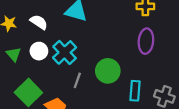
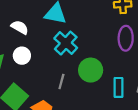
cyan cross: (65, 52) -> (66, 43), moved

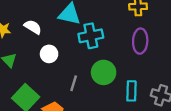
cyan cross: (66, 43) -> (91, 36), moved, turned 35
white circle: (22, 56) -> (49, 54), moved

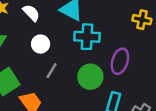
purple ellipse: (140, 41) -> (120, 61), moved
gray line: (74, 83) -> (52, 71), moved

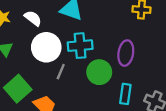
cyan cross: (87, 37) -> (80, 46), moved
white circle: (41, 44) -> (46, 47), size x1.6

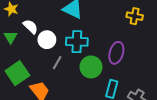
white semicircle: (33, 18) -> (30, 27), moved
white circle: (46, 47) -> (47, 40), size x0.7

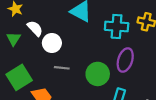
cyan cross: (77, 42) -> (117, 26), moved
gray line: (57, 63) -> (62, 68), turned 64

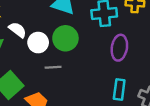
green circle: (98, 74) -> (65, 38), moved

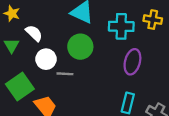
white circle: (38, 43) -> (46, 59), moved

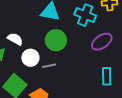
cyan cross: (121, 26) -> (85, 15), turned 35
purple ellipse: (132, 62) -> (102, 42), turned 55

